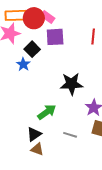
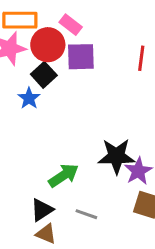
red circle: (34, 18) -> (48, 45), moved
black star: (72, 84) -> (116, 156), moved
gray line: (70, 135) -> (86, 214), moved

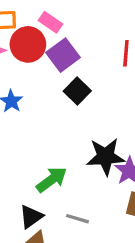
purple square: (81, 57) -> (63, 55), turned -32
black square: (44, 75) -> (77, 91), moved

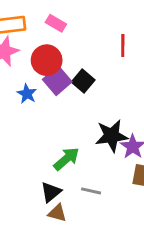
red circle: (28, 44) -> (47, 60), moved
purple square: (63, 55) -> (57, 81), moved

